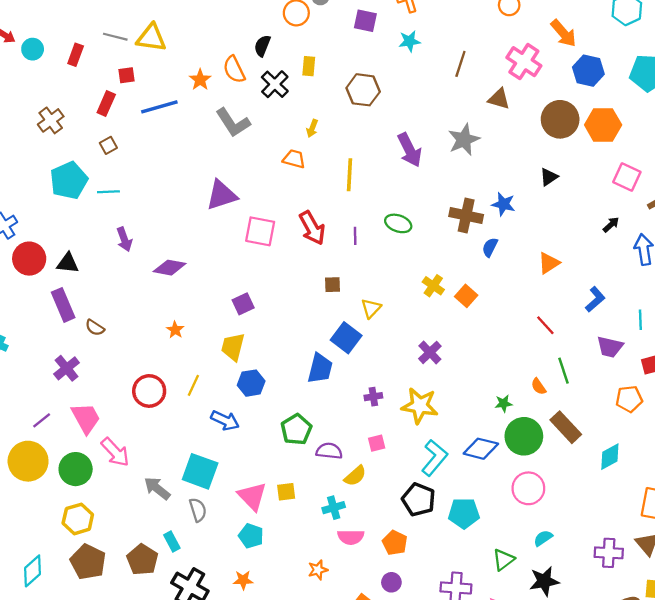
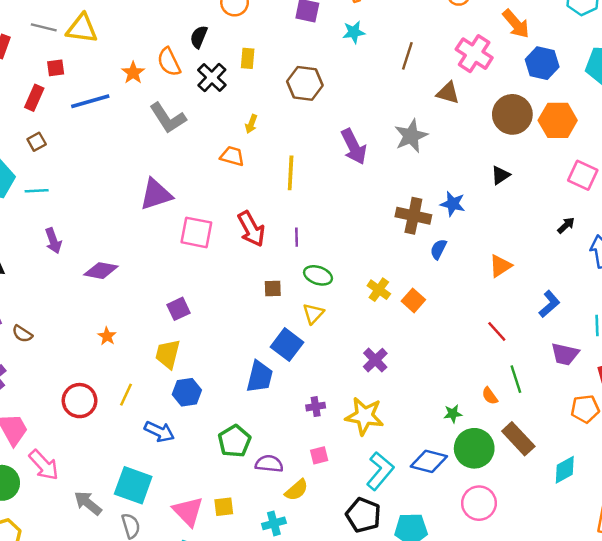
green ellipse: (398, 223) -> (318, 275), moved

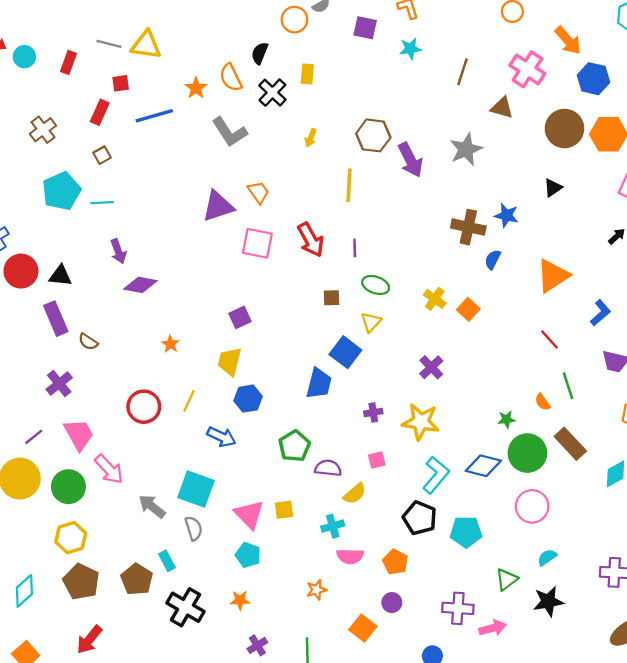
brown hexagon: (305, 83) -> (373, 135), moved
orange trapezoid: (232, 156) -> (259, 192), moved, turned 40
orange triangle: (500, 266) -> (553, 276), size x1.5
purple diamond: (101, 271) -> (140, 285), moved

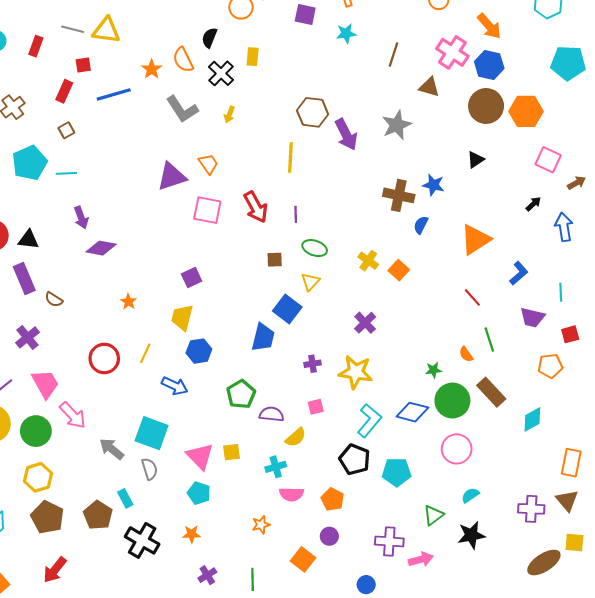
blue hexagon: (593, 79) -> (489, 65), moved
yellow arrow: (311, 138) -> (229, 114), moved

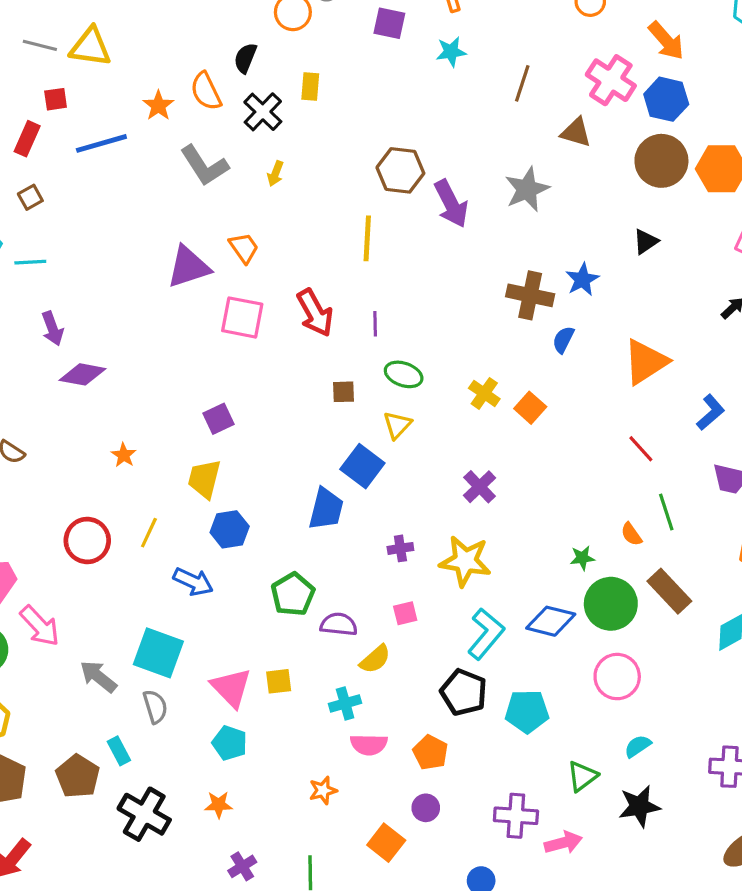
blue star: (433, 185) -> (582, 280), turned 30

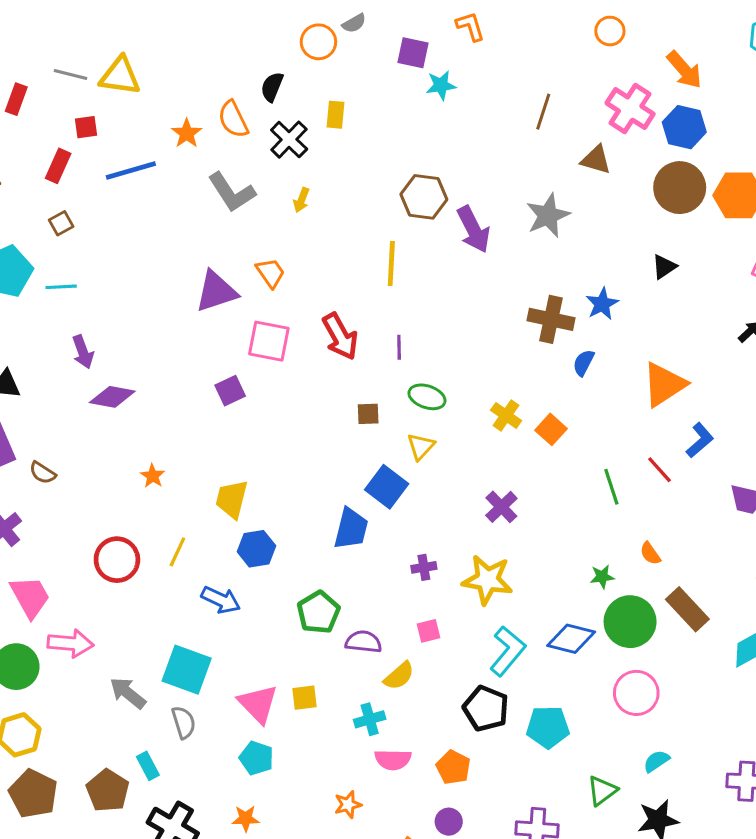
cyan star: (451, 52) -> (441, 85), moved
blue L-shape: (710, 412) -> (700, 440), moved
purple square: (219, 419) -> (230, 391), moved
green line: (666, 512) -> (611, 487), moved
pink arrow: (40, 626) -> (70, 643), turned -42

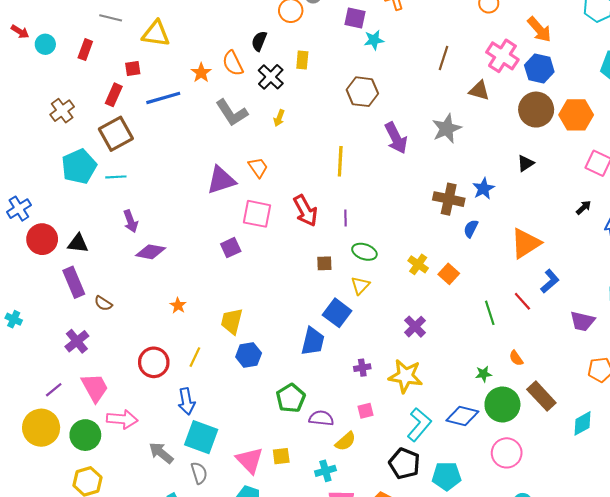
gray line: (70, 74) -> (111, 18), moved
brown hexagon: (424, 197) -> (362, 92), moved
brown square: (61, 223) -> (116, 134), size x2.0
blue arrow: (221, 600) -> (186, 401), moved, turned 55

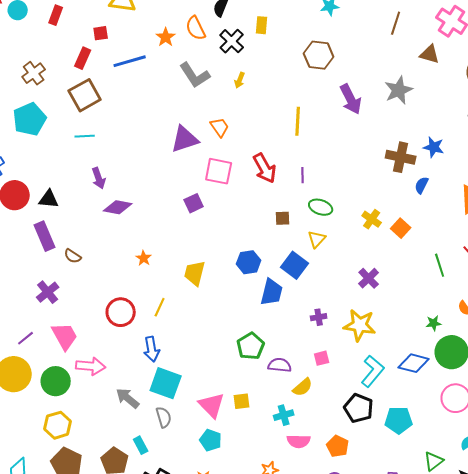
cyan pentagon: (79, 166) -> (30, 119), moved
blue star: (483, 189) -> (434, 147), turned -30
blue hexagon: (249, 355) -> (249, 262), moved

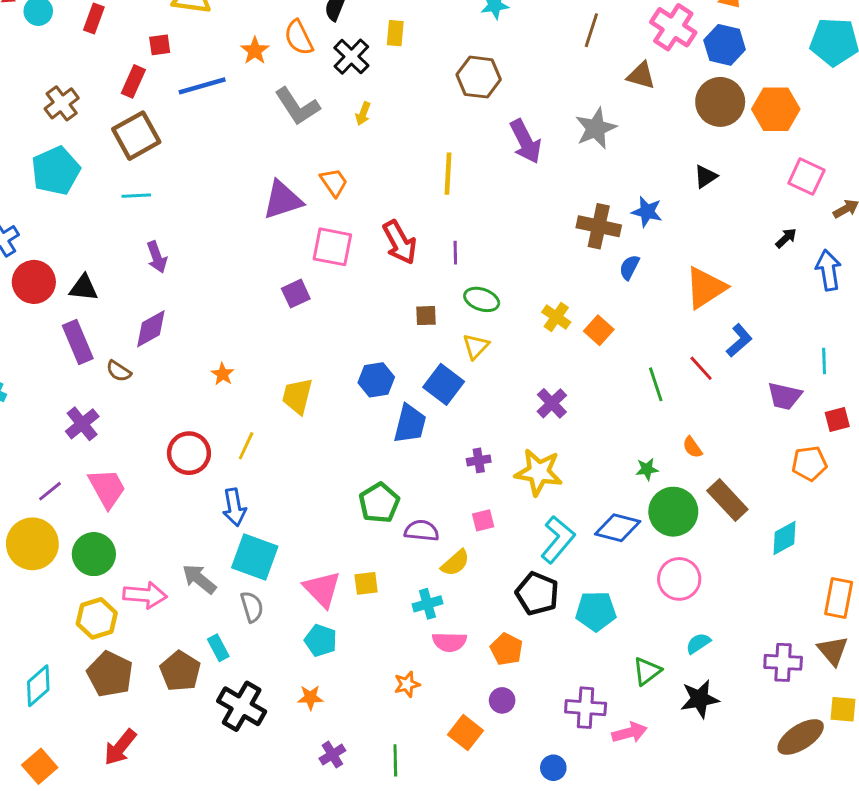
purple diamond: (118, 207) -> (151, 329), moved, turned -40
pink arrow: (91, 366) -> (145, 595), moved

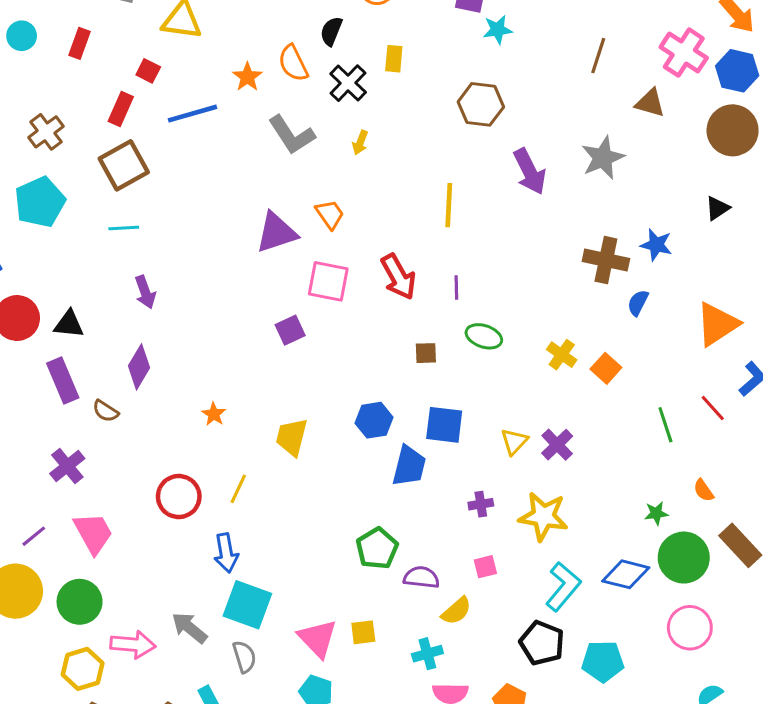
red square: (160, 45) -> (148, 71), turned 35
purple diamond: (151, 329) -> (139, 367), turned -30
yellow triangle: (476, 346) -> (514, 442), moved
blue square: (444, 384) -> (444, 425), turned -30

